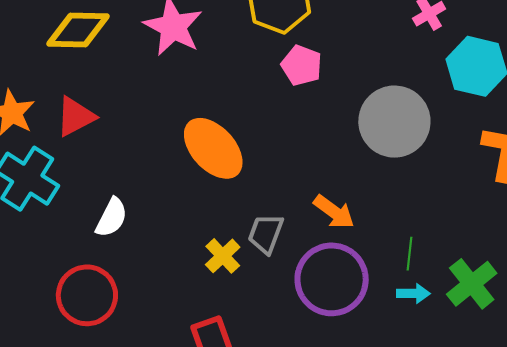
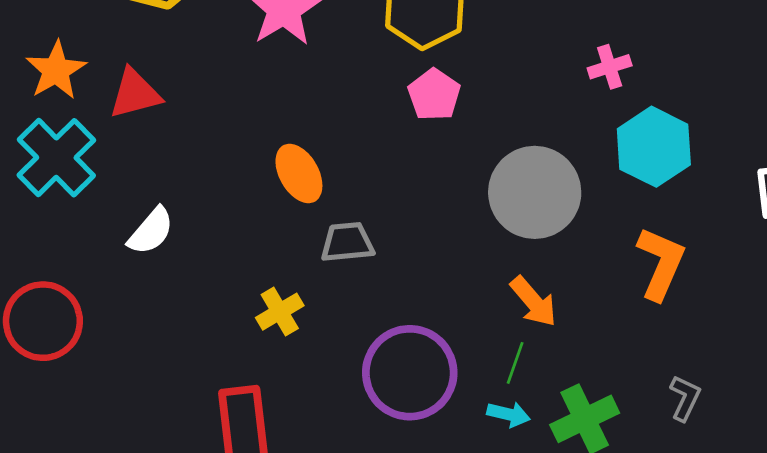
orange ellipse: (213, 148) -> (299, 173), size x0.7
orange arrow: (334, 212) -> (534, 302), moved
gray trapezoid: (266, 234) -> (347, 242), moved, turned 51
red circle: (87, 295) -> (43, 321), moved

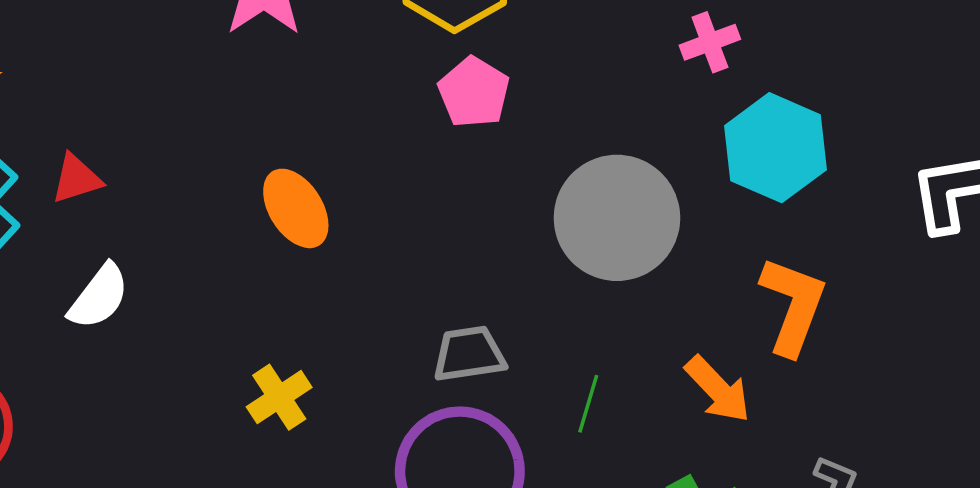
red triangle: (135, 94) -> (76, 179), moved, size x0.7
gray trapezoid: (347, 242) -> (469, 354), moved
orange arrow: (534, 302) -> (718, 389), moved
green line: (515, 363) -> (588, 404), moved

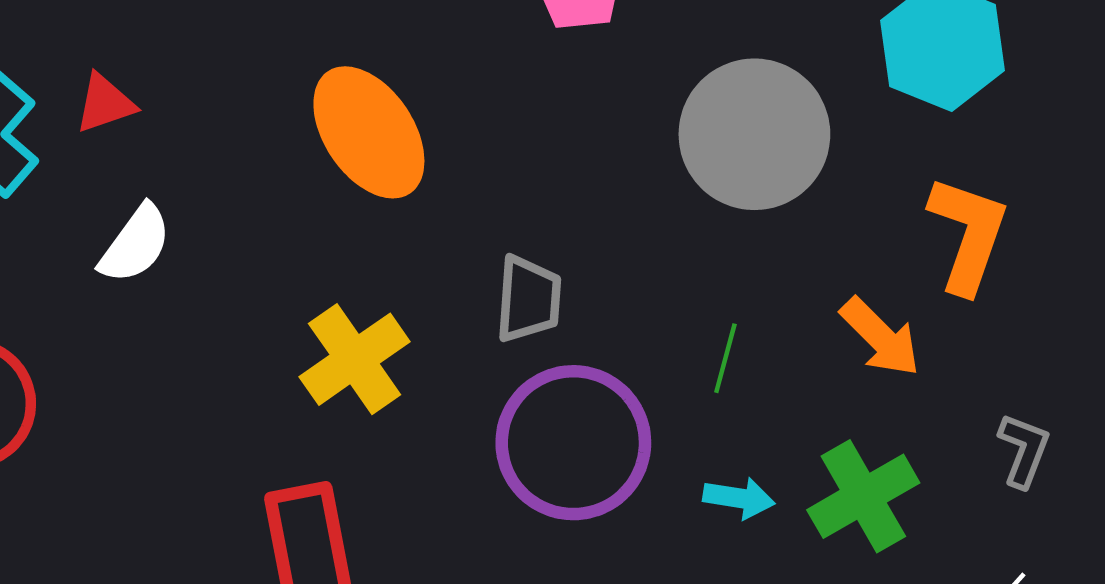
orange ellipse: (296, 208) -> (369, 132), size x1.4
gray trapezoid: (469, 354) -> (528, 299), moved, turned 104
yellow cross: (279, 397) -> (355, 359), size x1.4

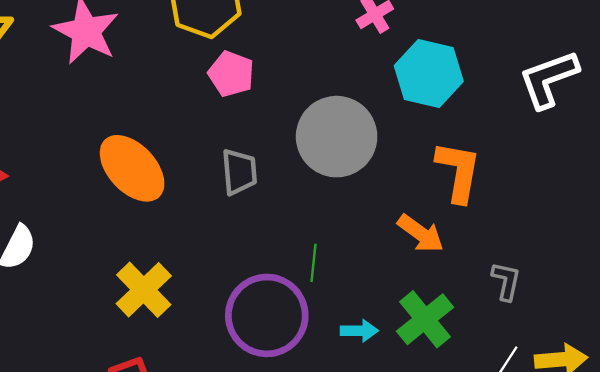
gray trapezoid: (528, 299) -> (239, 172), moved
green line: (725, 358) -> (313, 263), moved

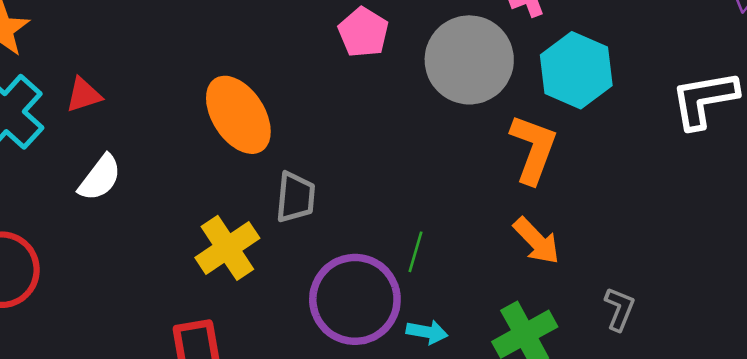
gray circle: (337, 137) -> (469, 60), moved
orange L-shape: (458, 171) -> (533, 149), moved
gray trapezoid: (239, 172) -> (296, 197), moved
cyan arrow: (359, 331) -> (427, 332), moved

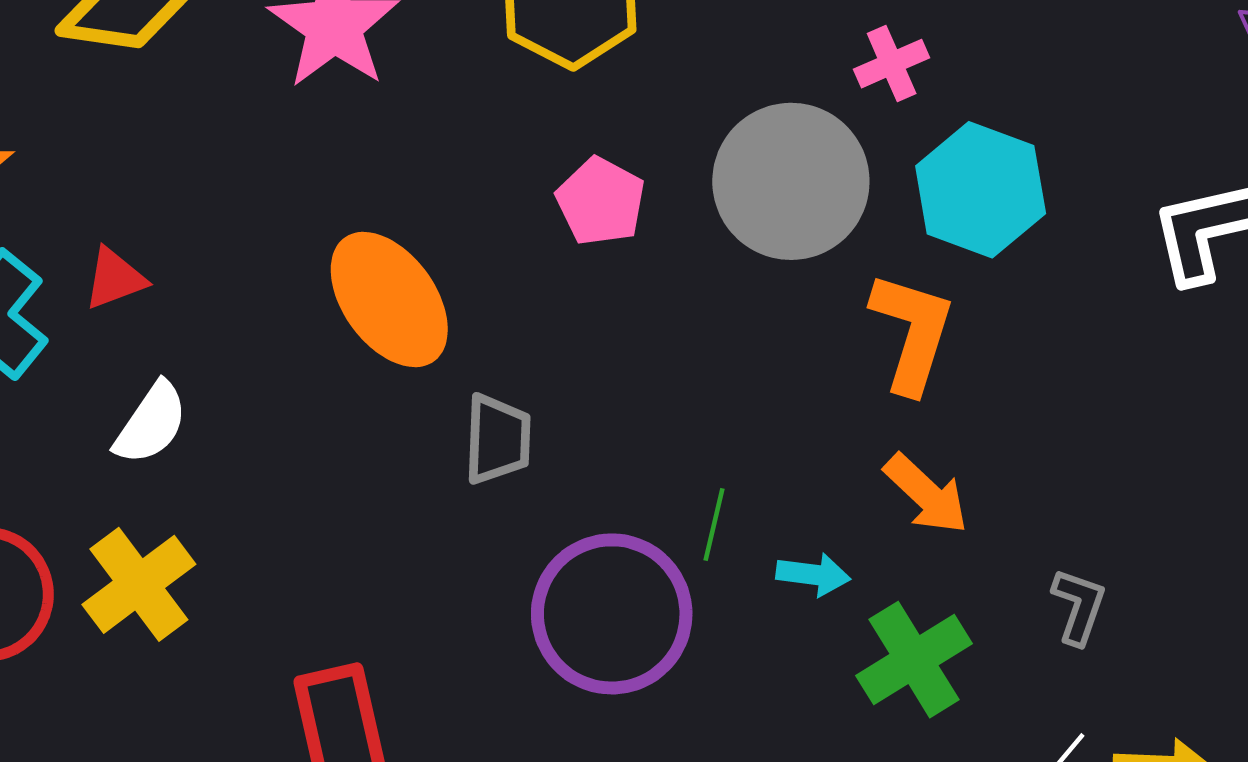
pink pentagon: (363, 32) -> (601, 201), moved
yellow cross: (227, 248) -> (139, 584), moved
cyan arrow: (427, 332) -> (813, 575), moved

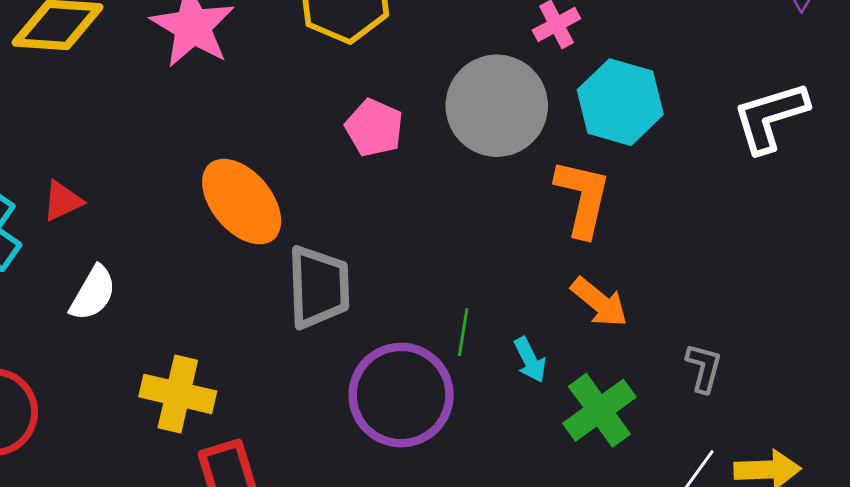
gray trapezoid: (498, 439) -> (319, 287), size x1.4
cyan arrow: (813, 575) -> (530, 360), turned 60
yellow cross: (139, 584) -> (178, 394), moved, turned -36

